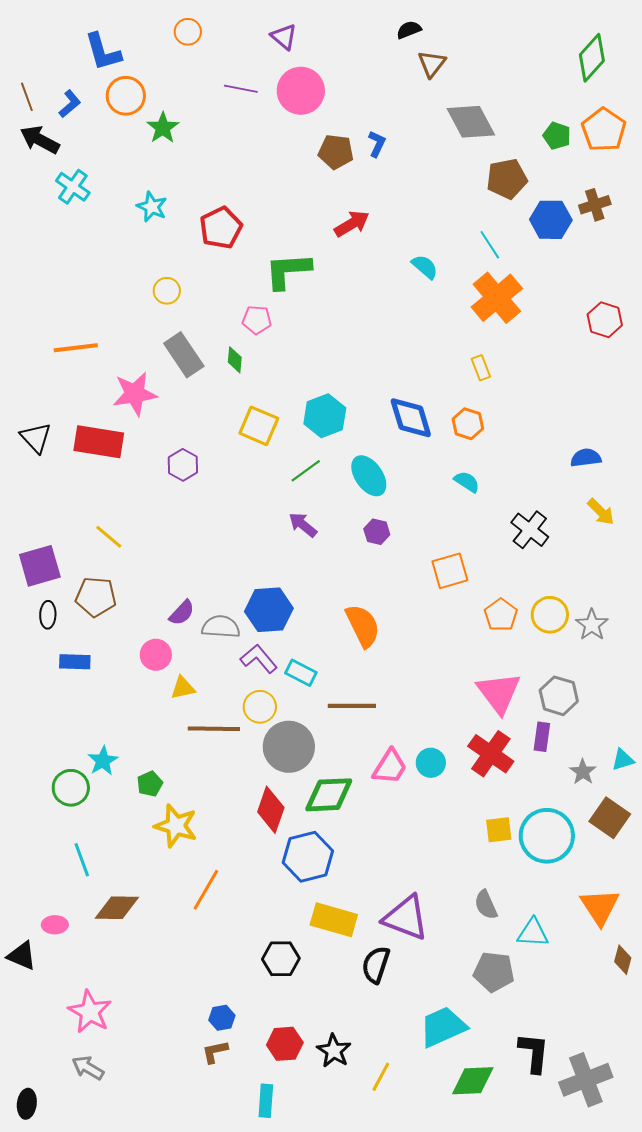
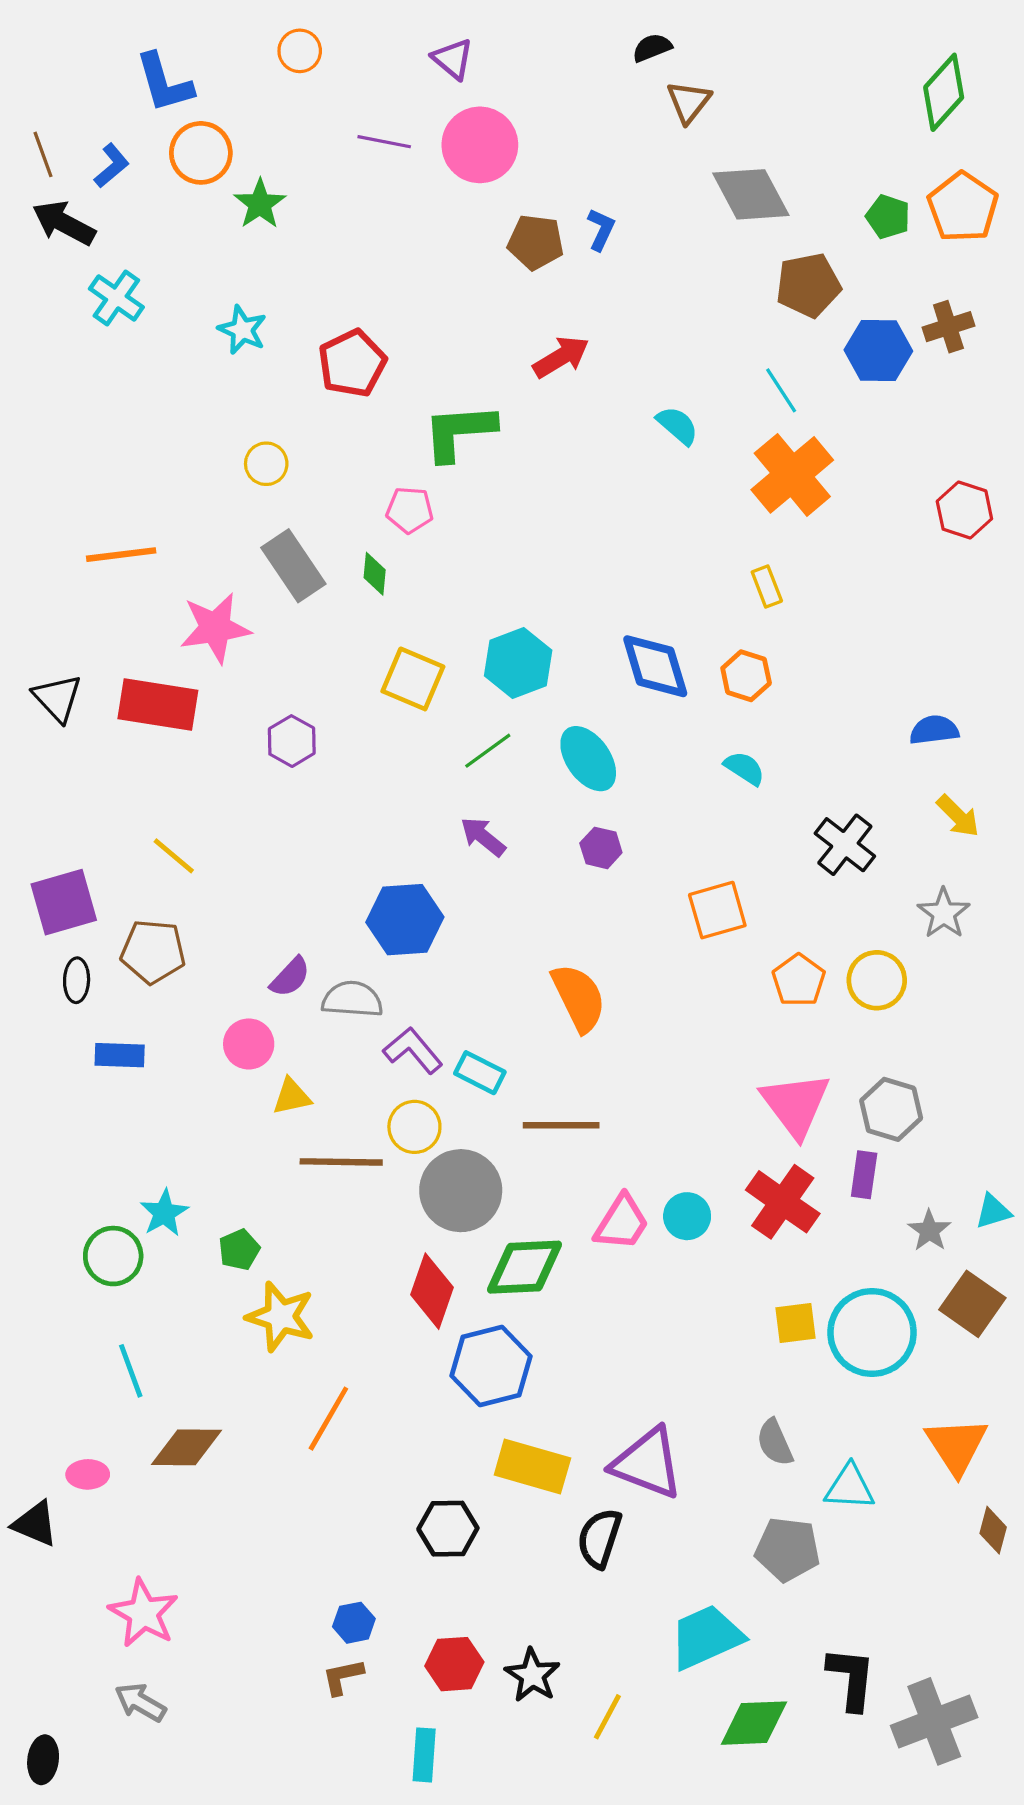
blue hexagon: (269, 610) -> (405, 920), moved
gray star: (592, 625) -> (944, 913), moved

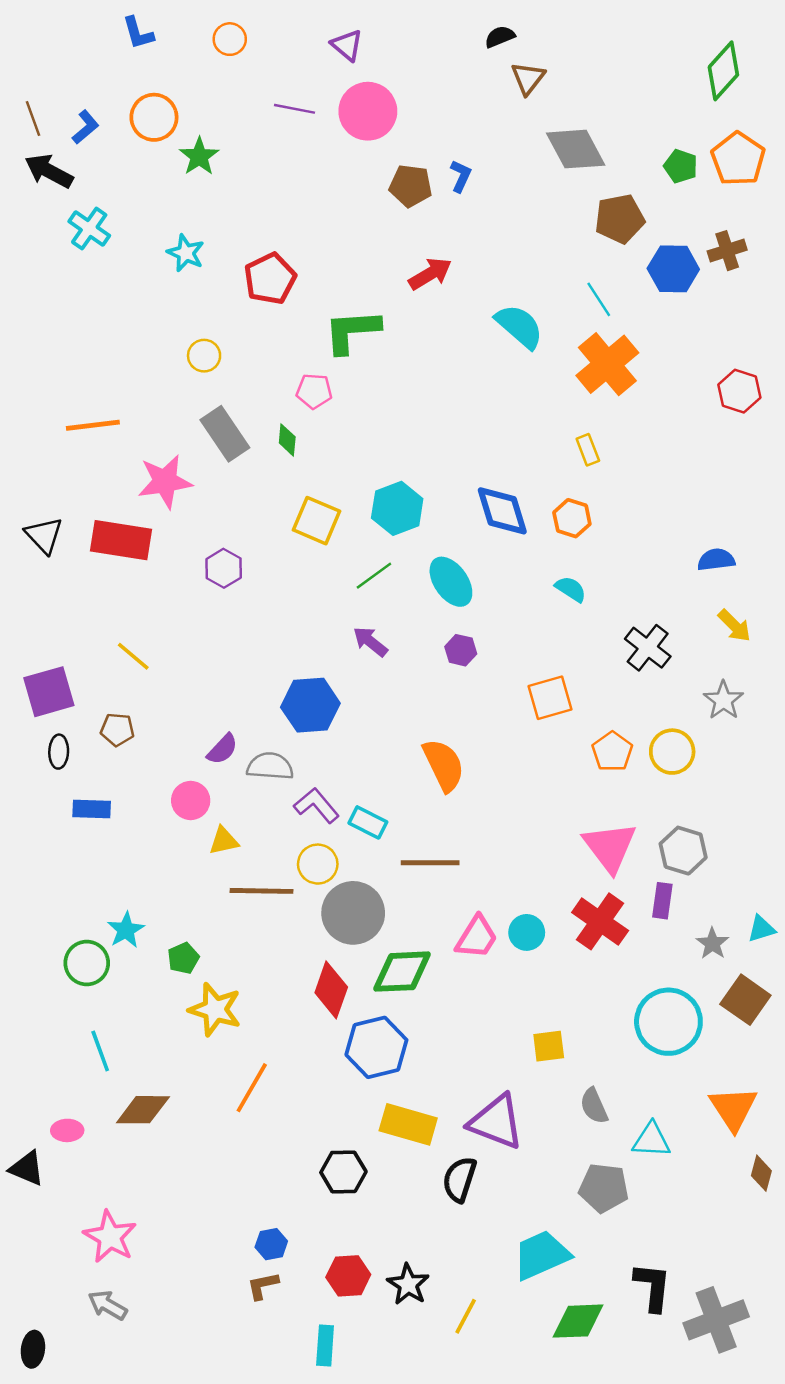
blue L-shape: (164, 83) -> (138, 33), moved, size x0.7
cyan semicircle: (677, 425) -> (519, 326), size x1.5
brown pentagon: (153, 952) -> (117, 730), size x0.7
yellow square: (795, 1323) -> (549, 1046), moved

